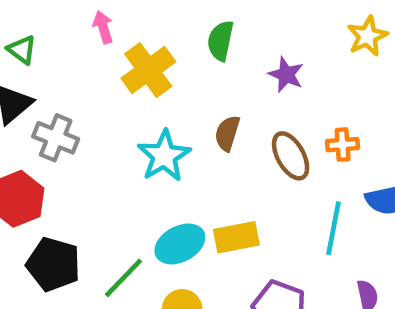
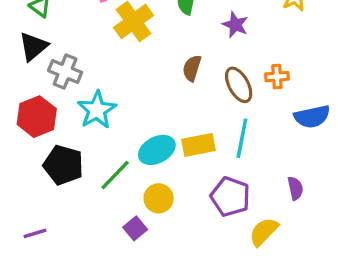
cyan star: (164, 156) -> (97, 110), moved
cyan line: (333, 228) -> (242, 138), moved

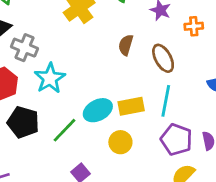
orange cross: (277, 77) -> (194, 26), moved
purple pentagon: (230, 197) -> (176, 140), moved
yellow circle: (159, 198) -> (120, 142), moved

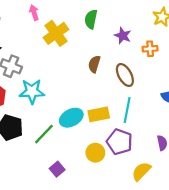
cyan star: (50, 78) -> (32, 91), turned 30
purple pentagon: (176, 140) -> (119, 142), moved
yellow circle: (120, 142) -> (95, 153), moved

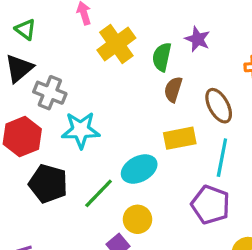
green semicircle: (91, 19) -> (162, 57), moved
purple star: (123, 36) -> (198, 39), moved
yellow rectangle: (99, 114) -> (180, 138), moved
yellow circle: (95, 153) -> (137, 219), moved

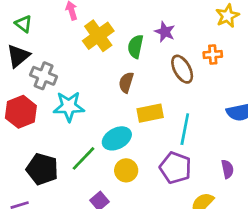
brown semicircle: (173, 89) -> (126, 82), moved
brown ellipse: (219, 106) -> (182, 69), moved
black pentagon: (48, 184) -> (42, 169), moved
yellow circle: (137, 219) -> (126, 170), moved

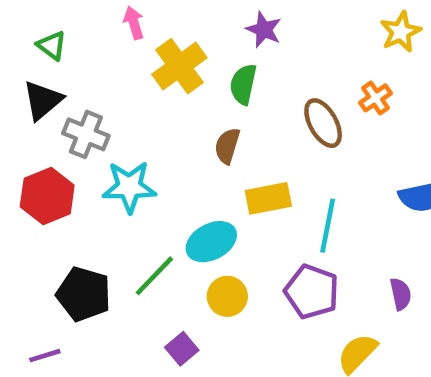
purple star: (165, 32) -> (264, 30), moved
orange cross: (213, 54) -> (375, 98), turned -30

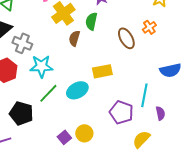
brown semicircle: (227, 146) -> (74, 38), moved
cyan line: (328, 226) -> (144, 95), moved
green line: (154, 276) -> (48, 93), moved
yellow circle: (227, 296) -> (84, 133), moved

